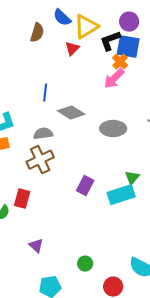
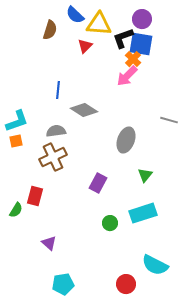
yellow triangle: (86, 27) -> (99, 24), turned 36
gray ellipse: (113, 129) -> (126, 140), moved, turned -70
cyan rectangle: (121, 195) -> (143, 213), moved
green circle: (85, 264) -> (110, 223), moved

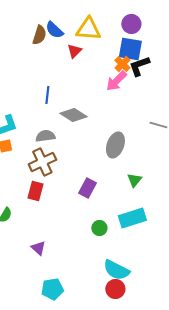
blue semicircle: (75, 15) -> (54, 30), moved
black L-shape: (123, 38) -> (139, 66), moved
red rectangle: (35, 196) -> (35, 191), moved
cyan semicircle: (155, 265) -> (116, 270), moved

